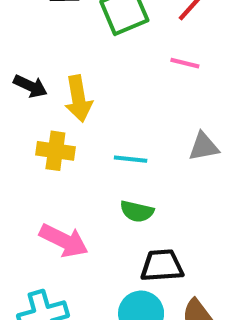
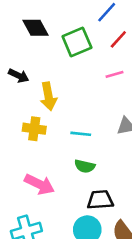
pink line: (185, 63) -> (114, 74), turned -30
black arrow: (30, 86) -> (19, 76), moved

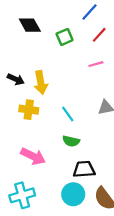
green square: (77, 42) -> (65, 37), size x0.7
black arrow: (19, 76) -> (16, 79), moved
cyan line: (81, 134) -> (68, 114), turned 49

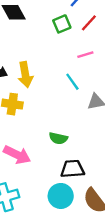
green square: (65, 37) -> (62, 24), moved
cyan line: (68, 114) -> (72, 82), moved

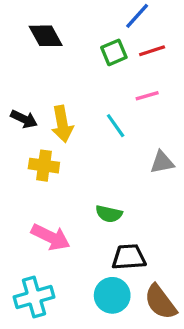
red line: (89, 23) -> (152, 51), turned 30
cyan line: (72, 82) -> (116, 126), moved

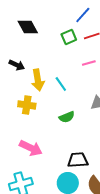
black arrow: (24, 119) -> (17, 65), moved
cyan line: (116, 126) -> (61, 84), moved
green semicircle: (109, 214) -> (67, 117), moved, turned -35

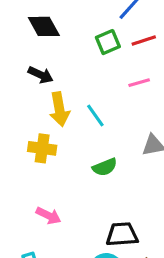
black arrow: (17, 65) -> (41, 75), moved
pink arrow: (31, 148) -> (48, 216), size x0.7

